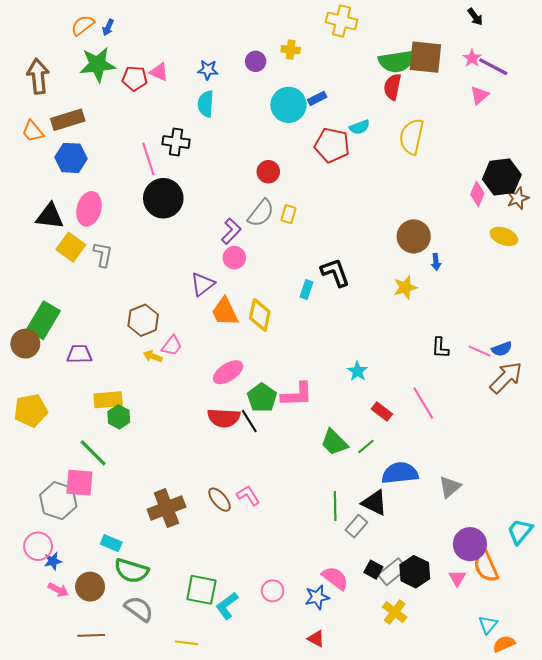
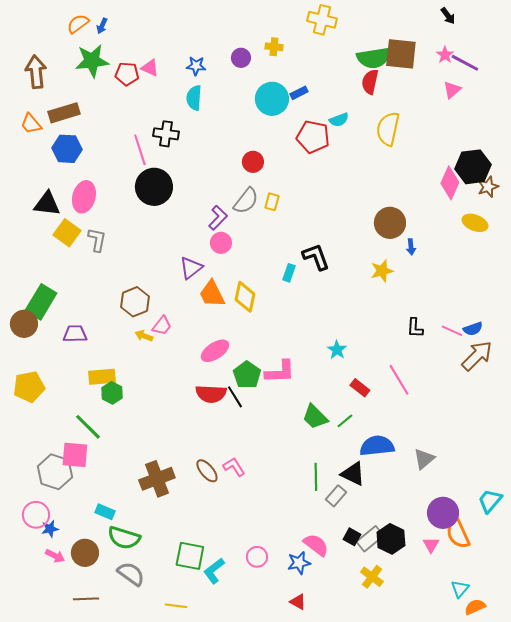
pink diamond: (477, 194) -> (450, 183), size x1.4

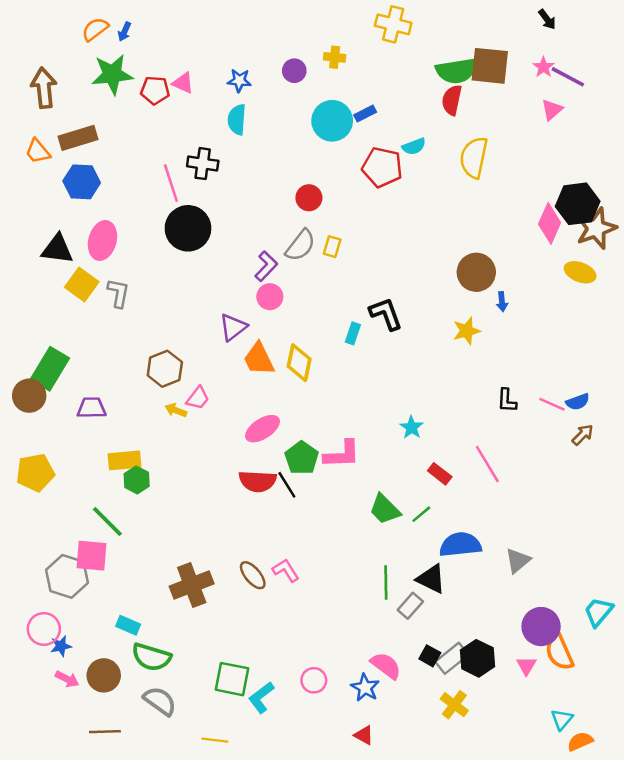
brown star: (488, 187) -> (596, 228), size x1.6
brown arrow: (477, 356) -> (583, 435), size x0.6
blue star: (299, 563) -> (365, 688), turned -30

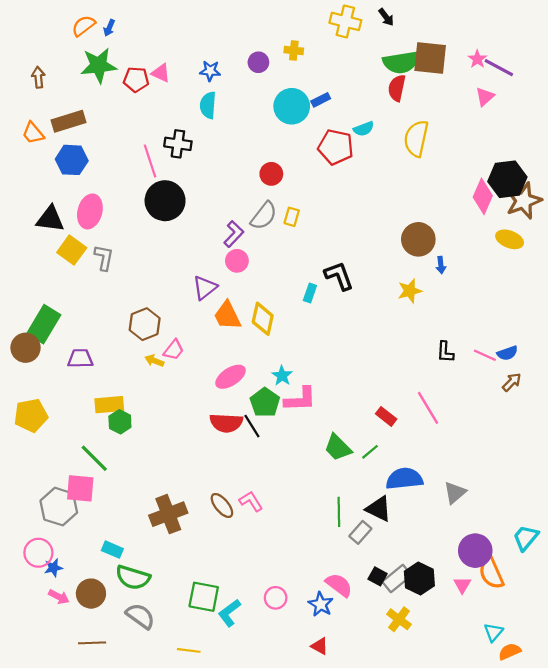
black arrow: (547, 19) -> (386, 17), moved
brown arrow: (44, 88) -> (38, 77), size x0.6
cyan star: (412, 427) -> (282, 376), moved

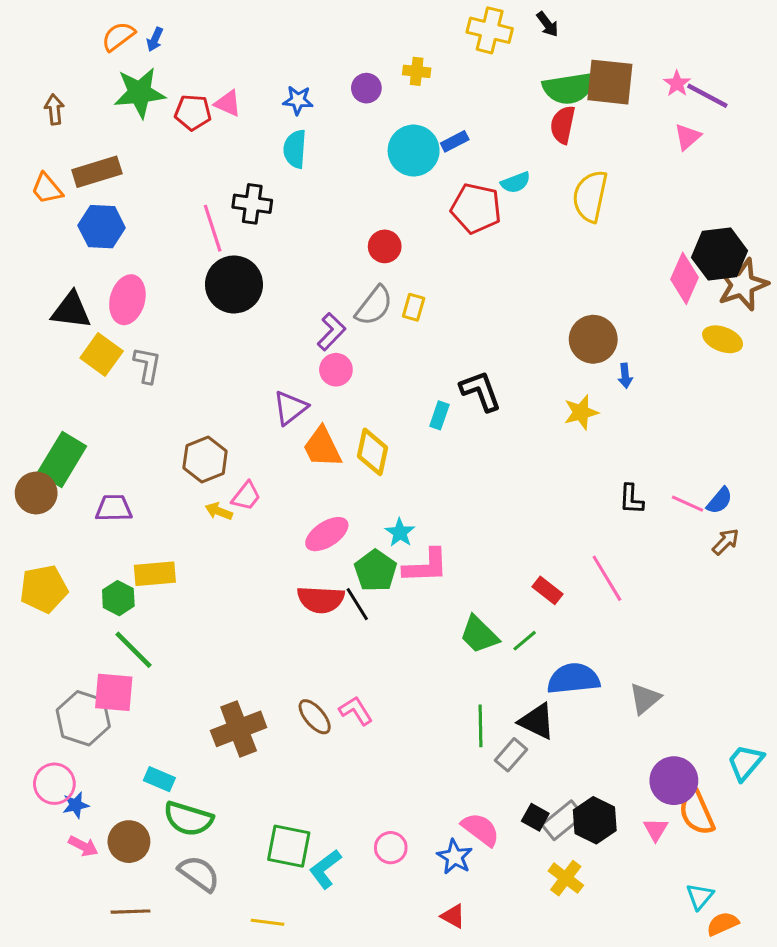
blue semicircle: (507, 353) -> (720, 501), turned -30
green hexagon: (120, 422) -> (118, 598), moved

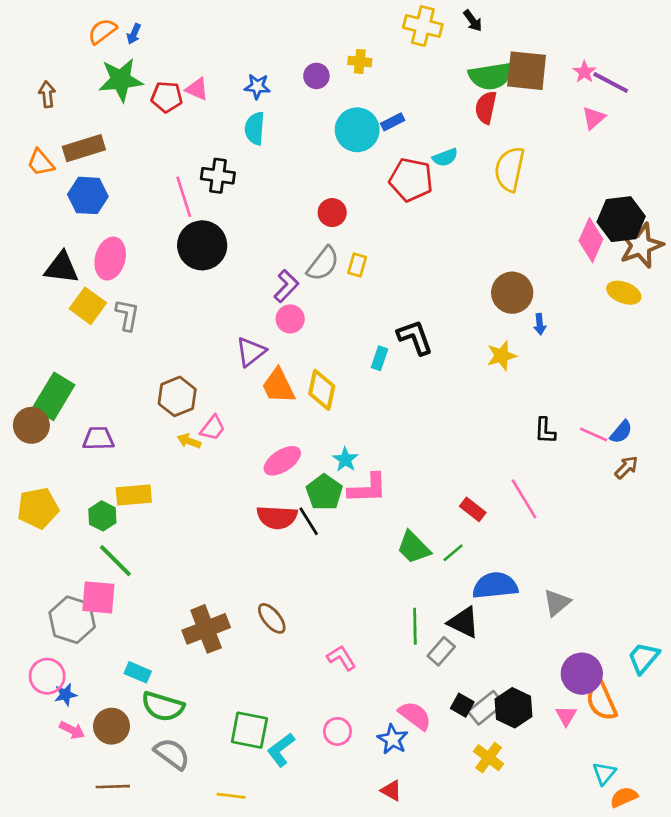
pink L-shape: (356, 711) -> (341, 658), moved

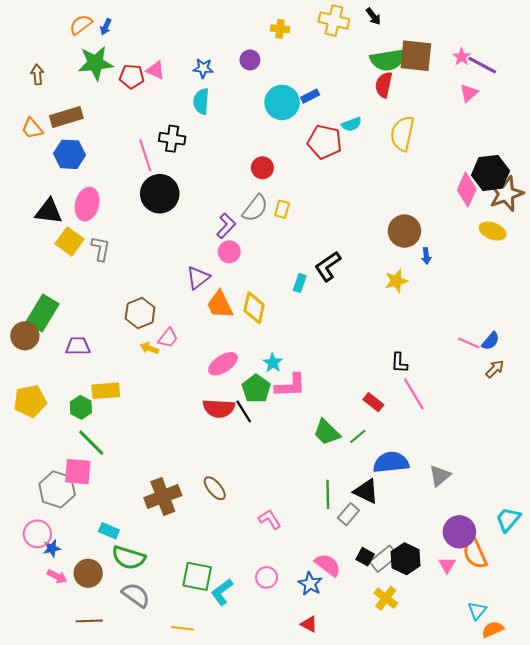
yellow cross: (360, 61) -> (280, 29), moved
black L-shape: (415, 337) -> (328, 266), turned -104
black L-shape: (545, 431) -> (399, 363), moved

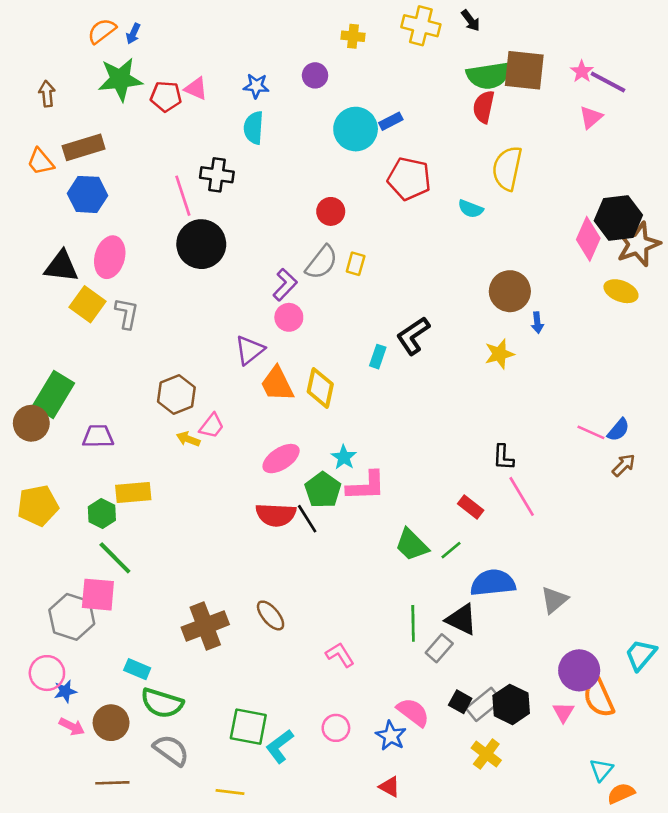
cyan semicircle: (352, 124) -> (471, 209), moved, turned 42

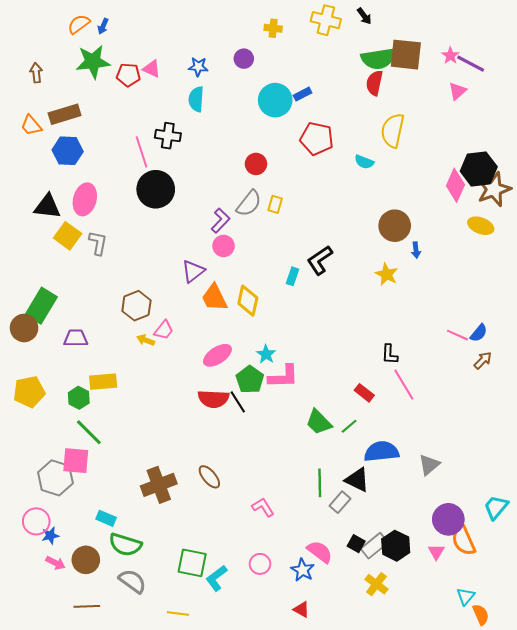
yellow star: (499, 354) -> (387, 274), turned -30
orange semicircle: (621, 793) -> (481, 615), turned 90

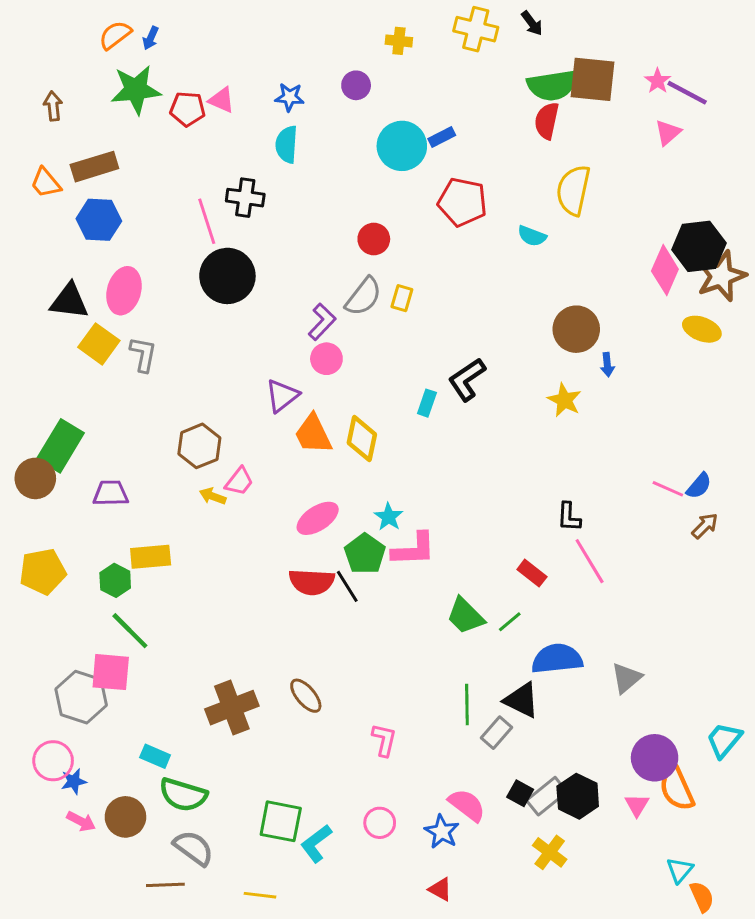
pink L-shape: (263, 507) -> (384, 740), turned 45
brown line: (87, 606) -> (165, 885), moved

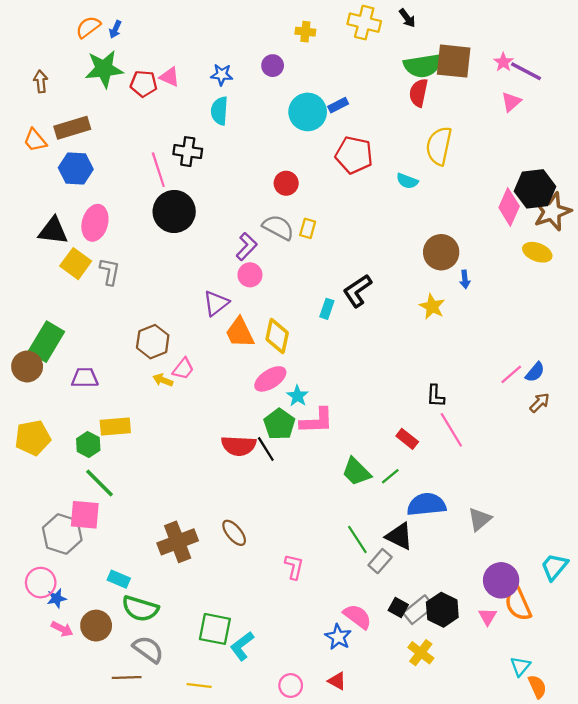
gray semicircle: (363, 297) -> (278, 227), turned -100
pink line: (668, 489) -> (511, 374), turned -65
pink ellipse: (318, 518) -> (270, 379), moved
green line: (467, 705) -> (357, 540), turned -32
pink circle: (380, 823) -> (291, 686), moved

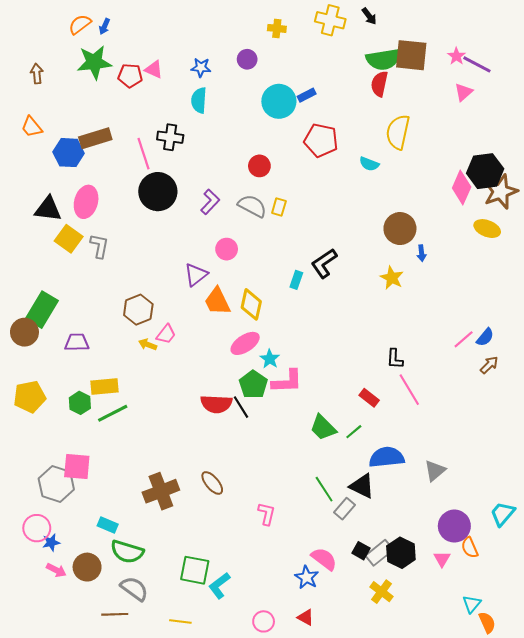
brown rectangle: (72, 128) -> (95, 138), moved
purple L-shape: (247, 247) -> (210, 202), moved
green line: (99, 483) -> (113, 413), moved, turned -72
orange semicircle: (518, 604) -> (470, 548), size x0.7

